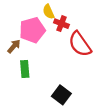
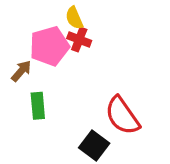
red cross: (61, 24) -> (79, 40), moved
red semicircle: (80, 44) -> (122, 116), moved

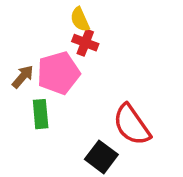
pink pentagon: (49, 46) -> (58, 73), moved

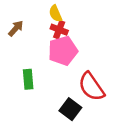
pink pentagon: (58, 73) -> (63, 51), moved
brown arrow: (23, 77) -> (16, 28), moved

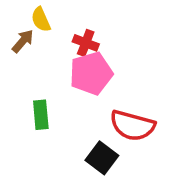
yellow semicircle: (55, 14) -> (41, 20), moved
red semicircle: (91, 87) -> (132, 126), turned -40

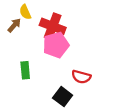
red cross: (86, 43) -> (53, 26), size x1.6
red semicircle: (132, 126) -> (81, 77), size x0.7

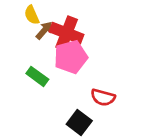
brown arrow: (14, 25) -> (44, 30), moved
green rectangle: (25, 70) -> (37, 76), moved, turned -49

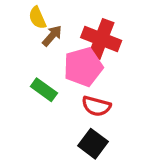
red cross: (67, 33) -> (101, 39), moved
red semicircle: (103, 97) -> (96, 106), moved

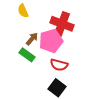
brown arrow: (52, 36) -> (32, 39), moved

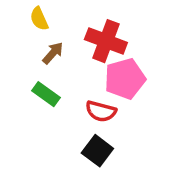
brown arrow: (32, 39) -> (53, 53), moved
pink pentagon: (51, 41) -> (125, 79), moved

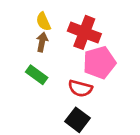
yellow semicircle: (39, 19) -> (43, 22), moved
brown arrow: (53, 53) -> (42, 42), turned -30

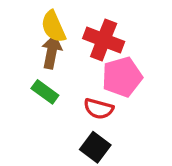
yellow semicircle: (43, 22) -> (53, 27), size x1.4
brown arrow: (42, 42) -> (52, 52), size x1.4

